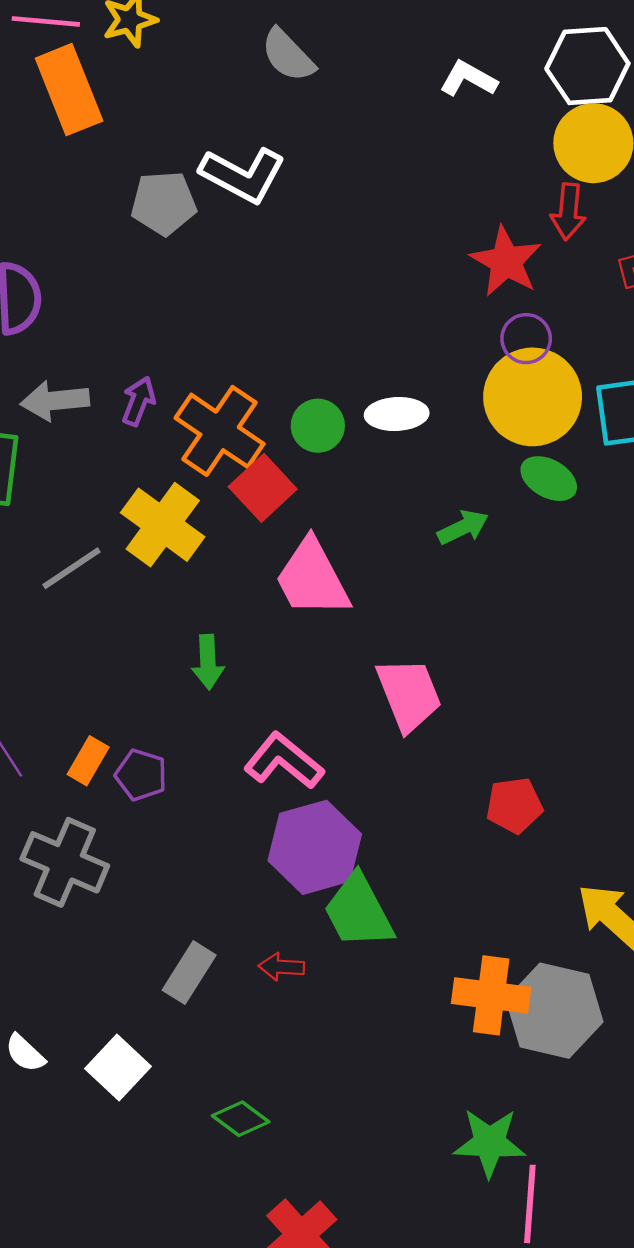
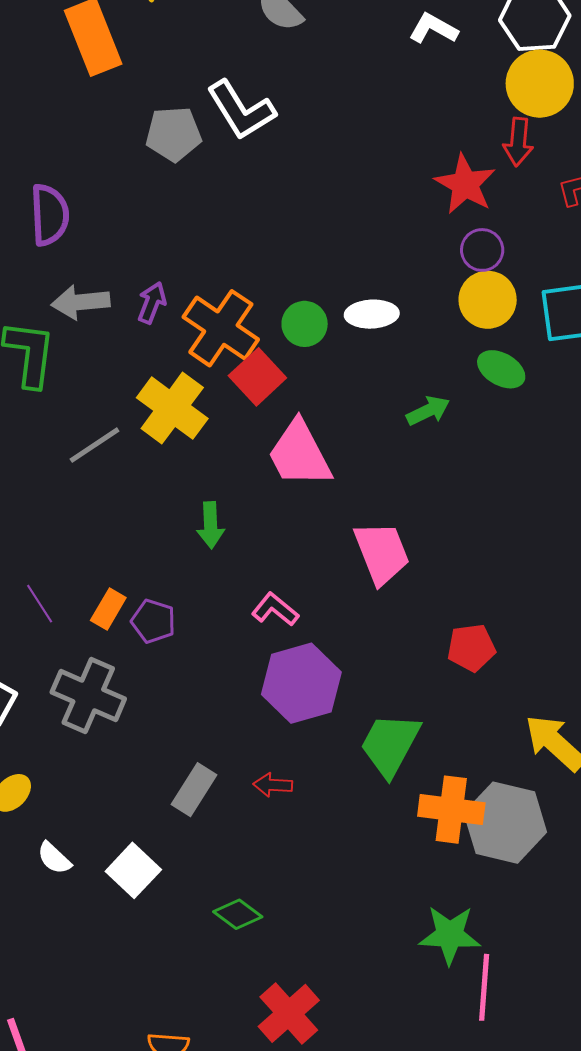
white L-shape: (243, 175) -> (241, 110), turned 30
yellow circle: (533, 397) -> (488, 300), size x0.7
pink L-shape: (284, 761) -> (275, 609), size x0.7
green trapezoid: (358, 911) -> (390, 745), moved, turned 56

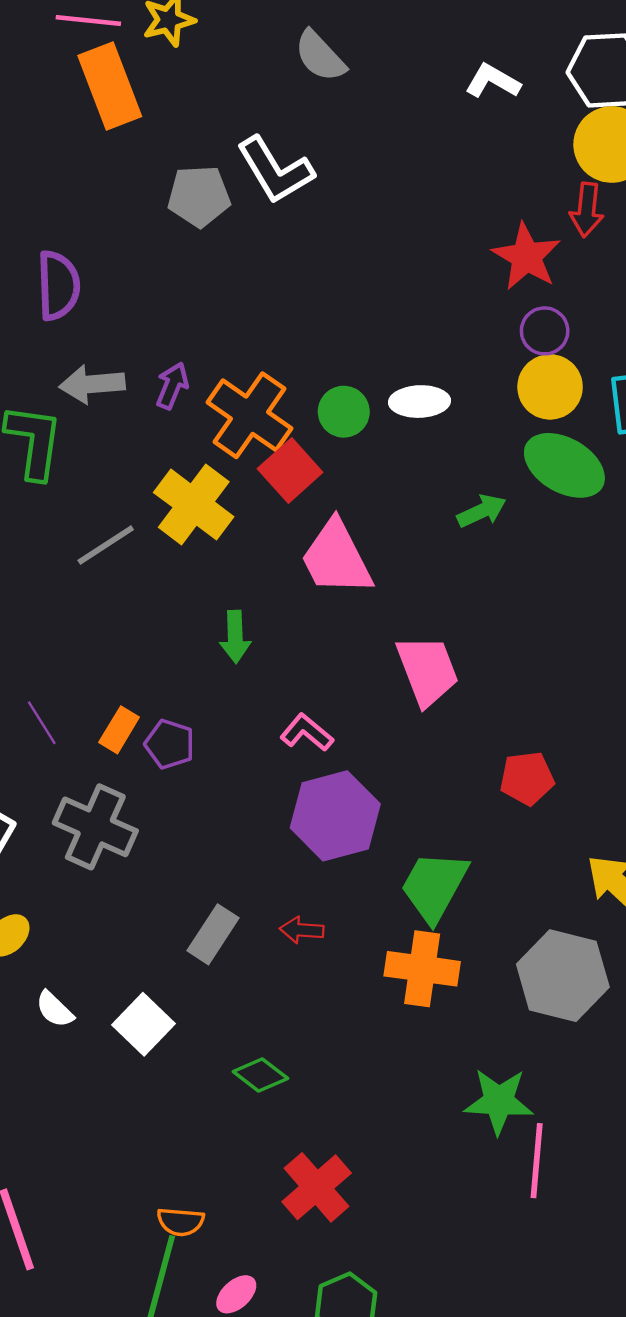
green ellipse: (501, 369) -> (564, 465), size x1.5
orange cross: (451, 810) -> (422, 969), moved

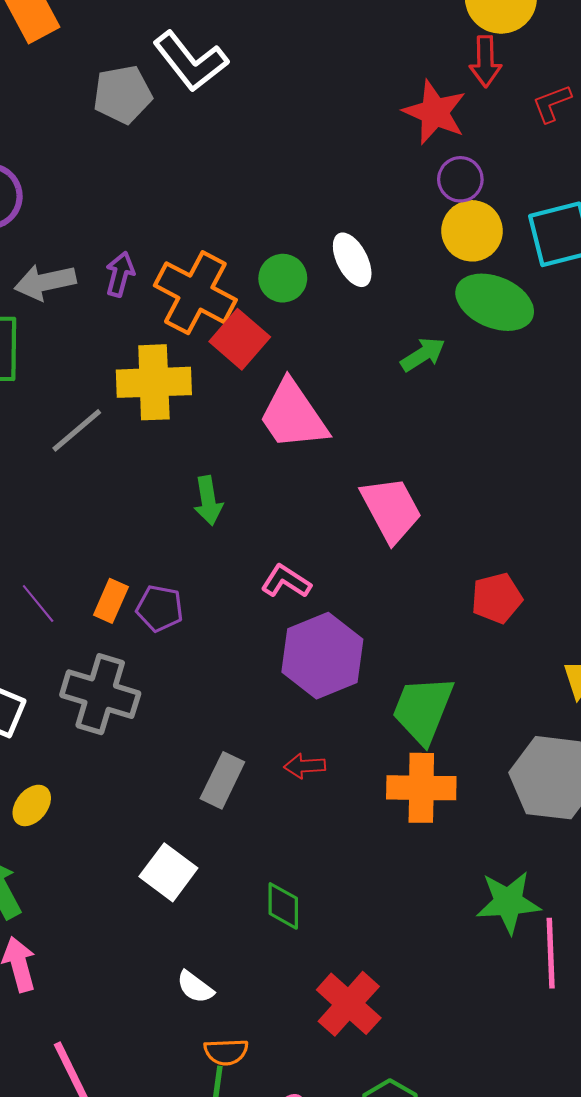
white ellipse: (419, 402) -> (352, 260), turned 72
yellow cross: (194, 505) -> (154, 382), turned -32
white semicircle: (55, 1009) -> (195, 987), moved
green diamond: (260, 1075) -> (283, 906), turned 60

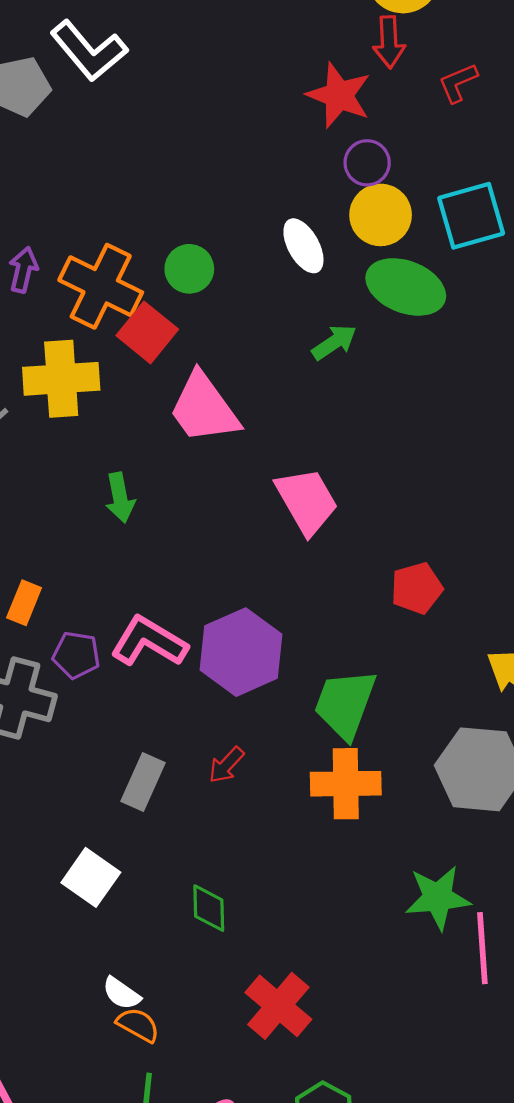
white ellipse: (352, 260) -> (303, 246), moved
pink L-shape: (286, 581) -> (149, 642), moved, size x1.5
purple pentagon: (160, 608) -> (76, 655), moved
red arrow: (305, 766) -> (226, 765), turned -42
orange semicircle: (226, 1052) -> (138, 1025), moved, turned -147

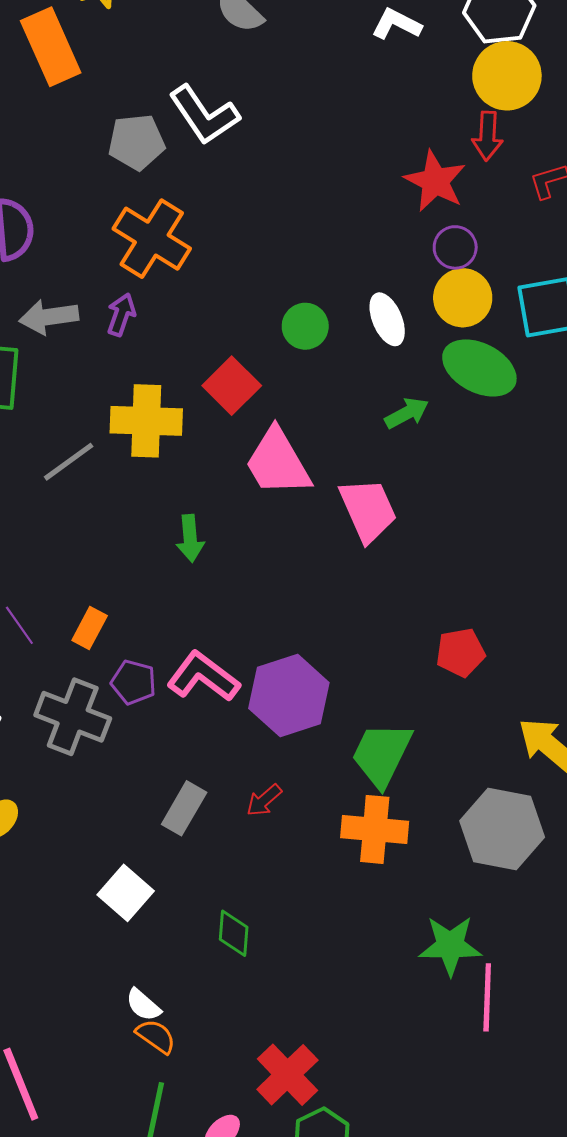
green circle: (189, 269) -> (305, 326), moved
orange cross: (101, 286) -> (152, 239), moved
pink trapezoid: (307, 501) -> (368, 510), moved
red cross: (278, 1006) -> (287, 1075), moved

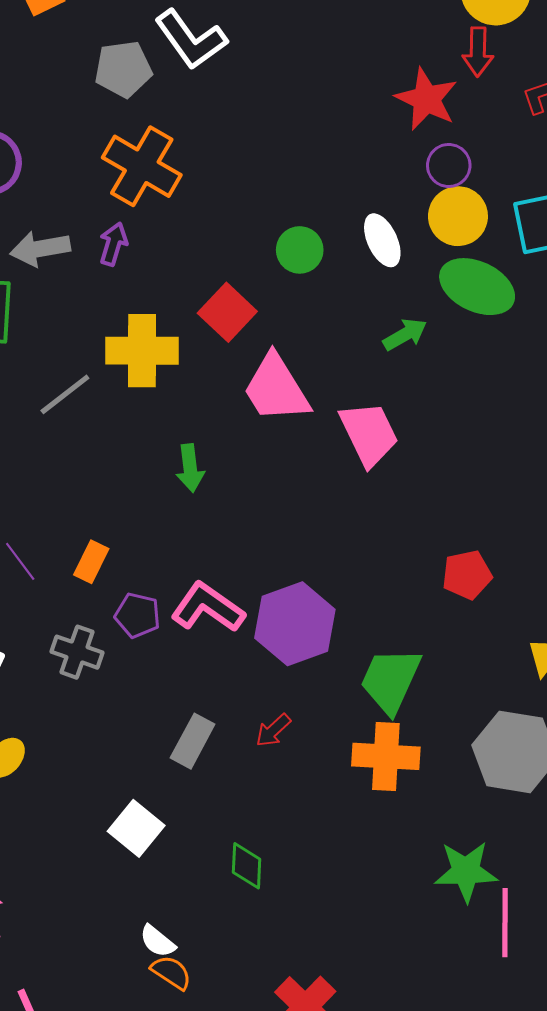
gray cross: (73, 717) -> (77, 652), size x0.7

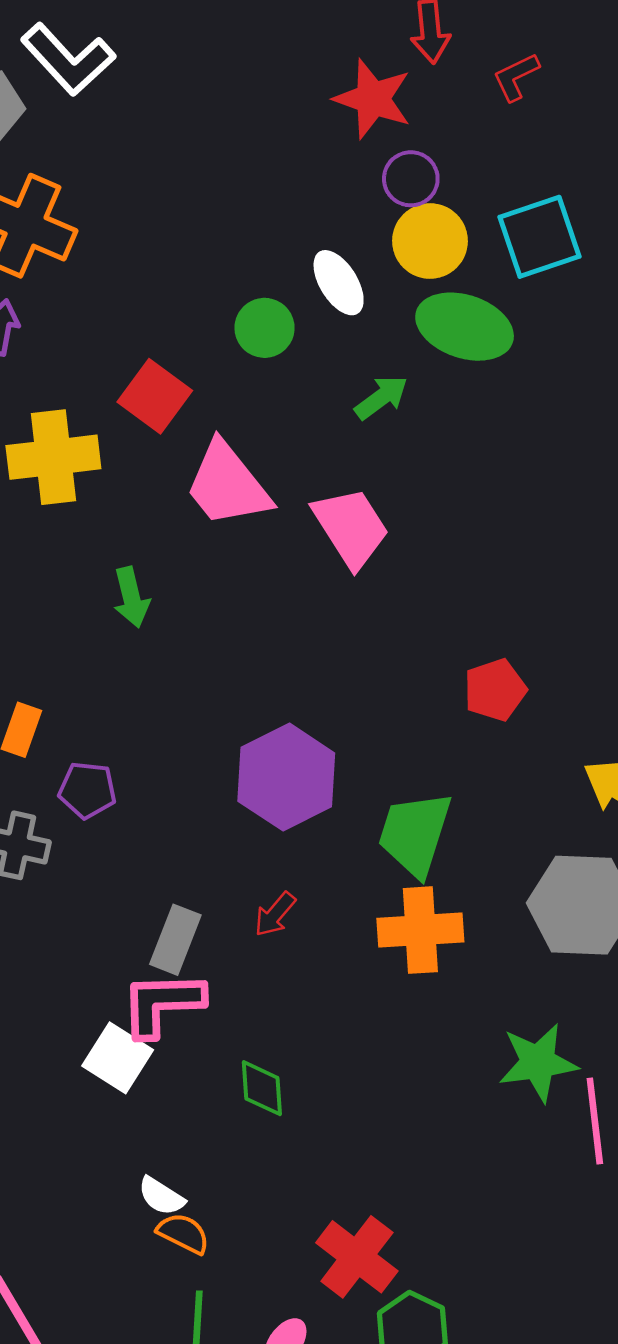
green circle: (300, 250) -> (265, 328), moved
pink L-shape: (208, 607) -> (162, 1004), moved, turned -30

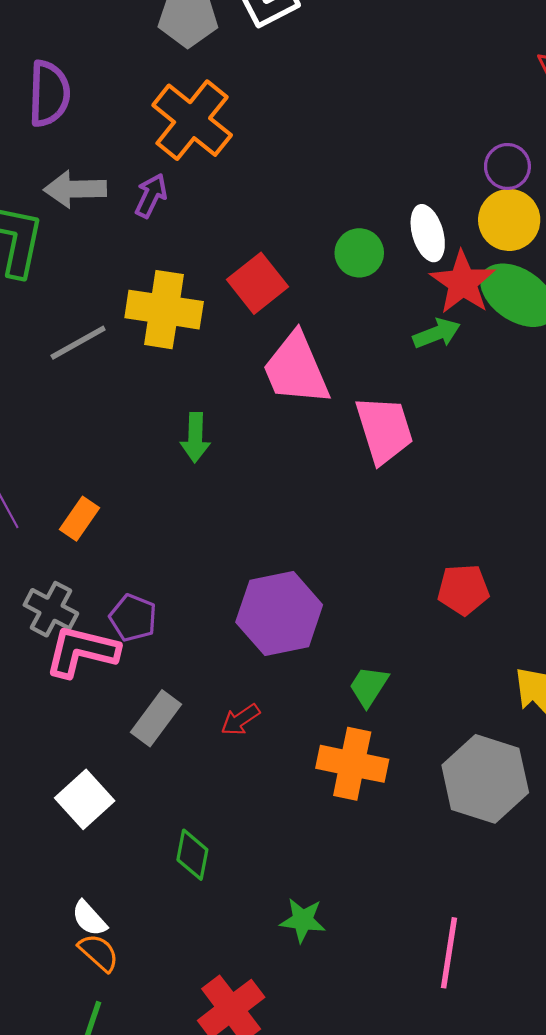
red star: (373, 99) -> (463, 283), moved
purple pentagon: (87, 790) -> (133, 618), moved
green trapezoid: (415, 834) -> (369, 686), size x0.6
pink L-shape: (162, 1004) -> (82, 651), moved
green star: (538, 1062) -> (303, 920), moved, size x0.7

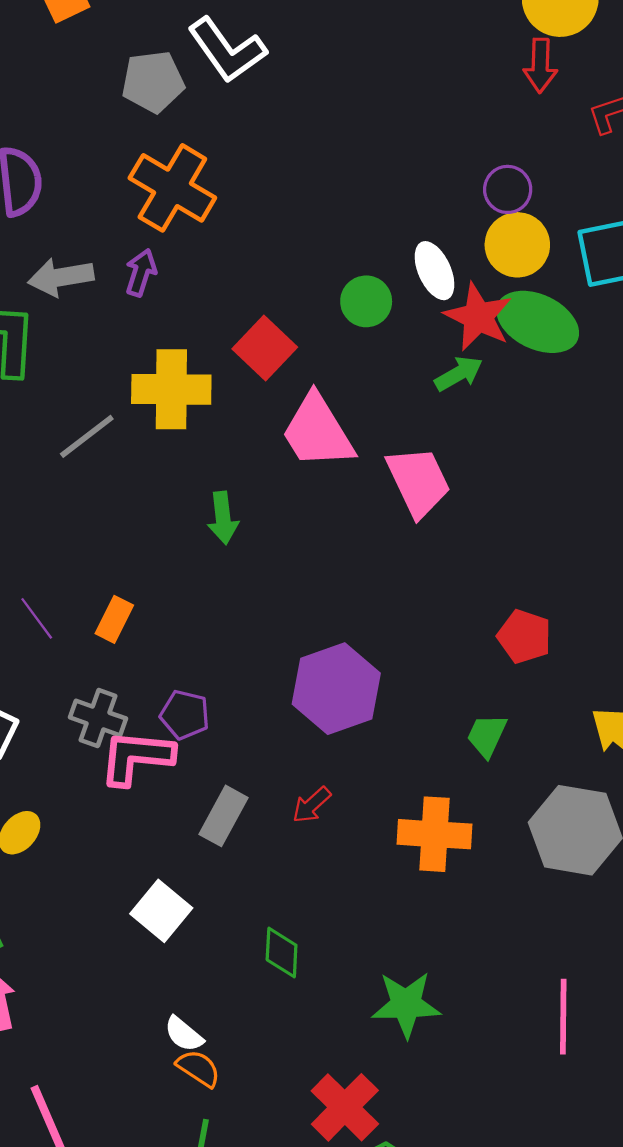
red pentagon: (463, 590) -> (524, 636), turned 30
green trapezoid: (369, 686) -> (487, 736), moved
green star: (303, 920) -> (406, 1004), size x1.4

